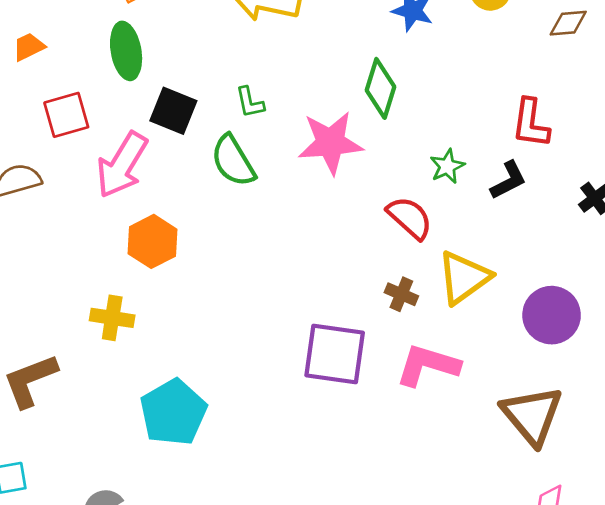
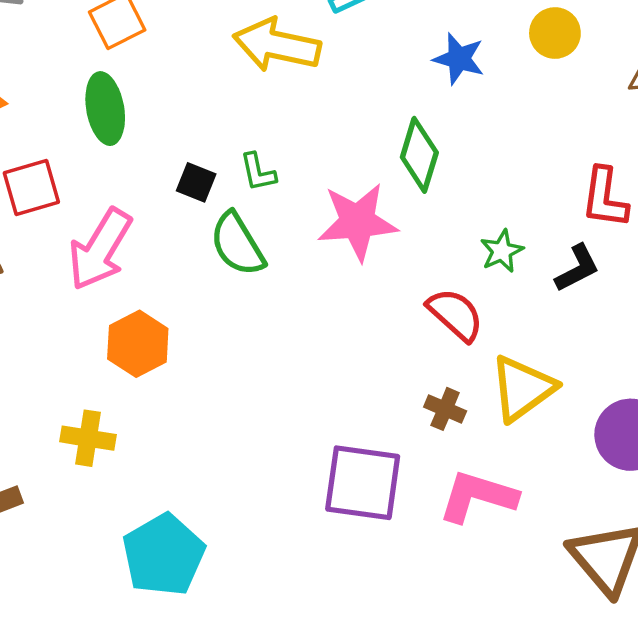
black square: (173, 111) -> (196, 182), moved, size x0.7

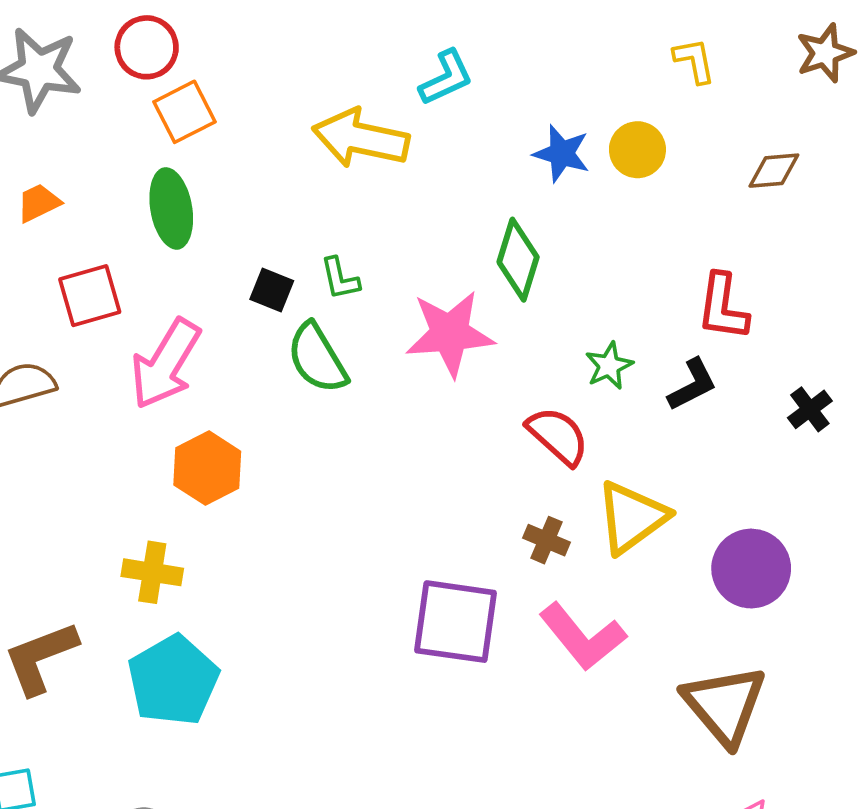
yellow circle: (555, 33) -> (637, 150), moved
pink L-shape: (478, 497) -> (582, 637), turned -146
cyan pentagon: (164, 555) -> (173, 680), moved

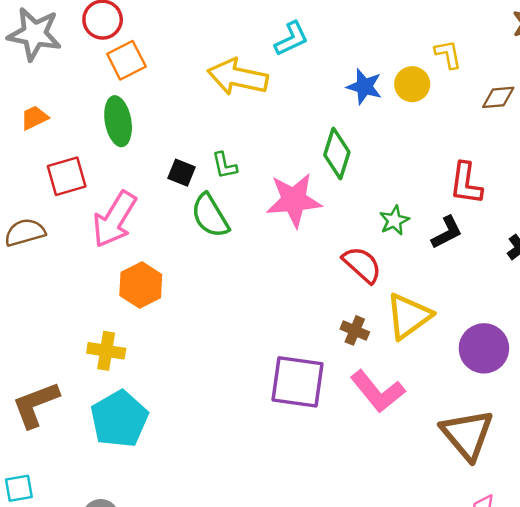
yellow L-shape: (694, 61) -> (448, 54), moved

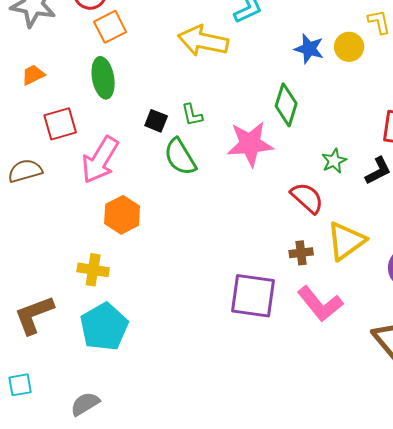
brown cross: (355, 330) -> (301, 253), turned -30

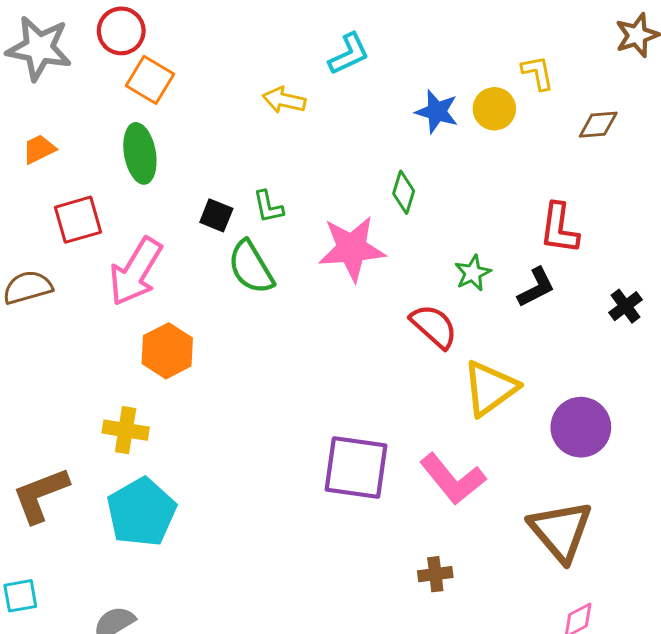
orange square: (110, 27) -> (150, 80), turned -32
yellow arrow: (203, 41) -> (284, 100), size x0.6
green diamond: (286, 105) -> (404, 192), size x0.7
brown cross: (301, 253) -> (435, 574), moved

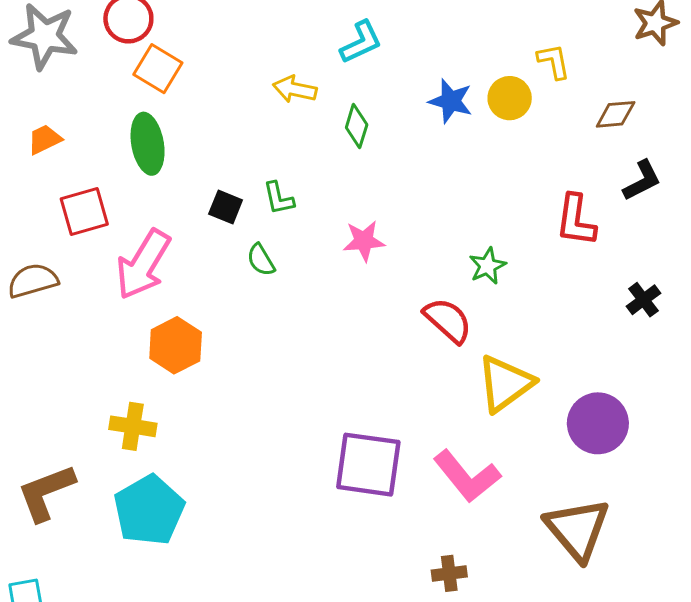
green diamond: (404, 192) -> (357, 126), moved
pink star: (352, 248) -> (364, 241), size x0.6
green semicircle: (251, 267) -> (261, 260), size x0.6
black L-shape: (536, 287) -> (642, 181), moved

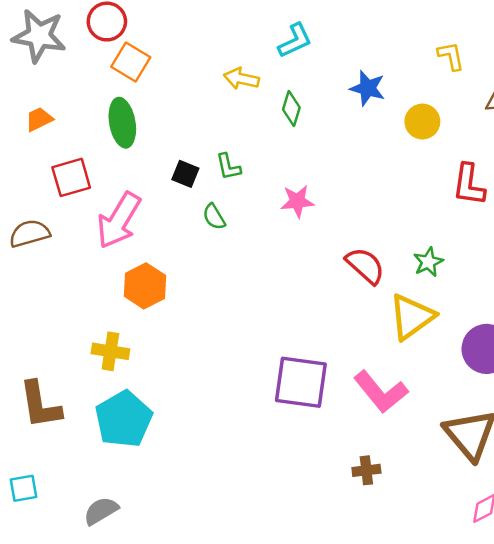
yellow circle: (510, 98) -> (422, 122), moved
green star: (488, 266) -> (428, 262), moved
brown L-shape: (46, 492) -> (40, 405), turned -78

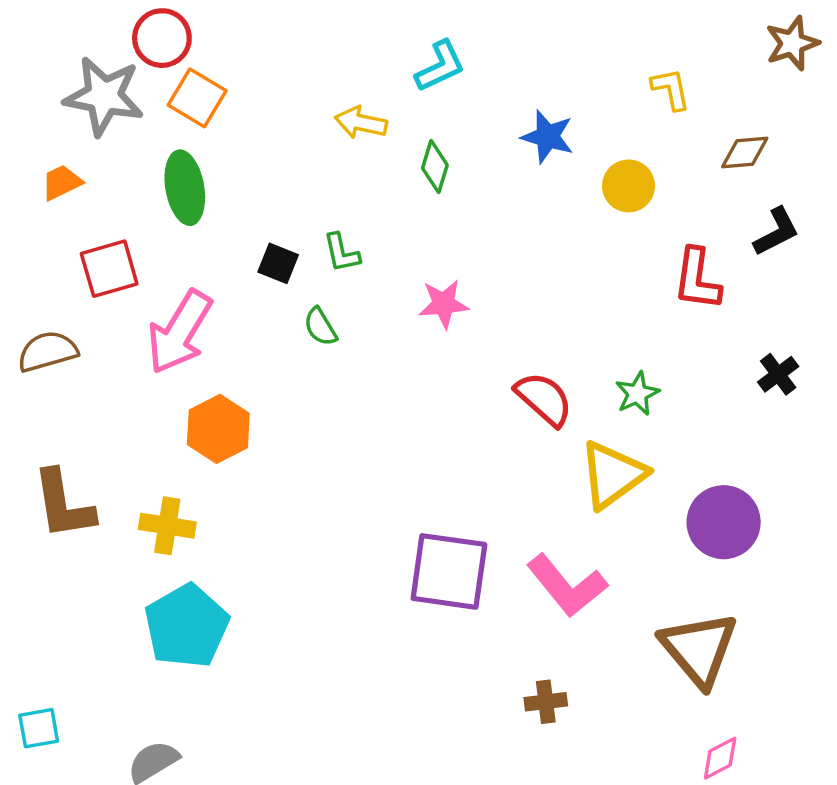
gray star: (39, 36) -> (104, 96), moved
brown L-shape: (40, 405) -> (63, 505), moved

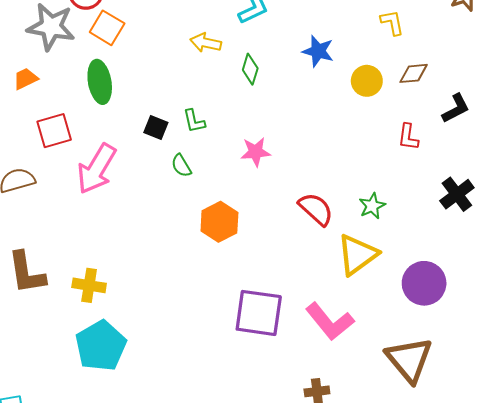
brown diamond: (745, 152) -> (413, 73), moved
red L-shape: (697, 279) -> (408, 137), size x0.7
black cross: (778, 374) -> (457, 194), size x1.4
orange hexagon: (218, 429) -> (219, 222), moved

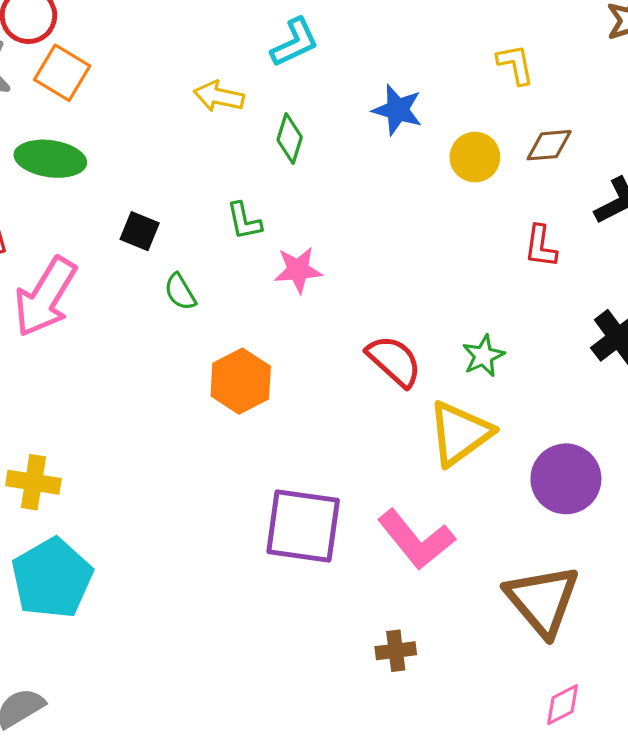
green ellipse: (100, 82) -> (50, 159), turned -72
green L-shape: (194, 121) -> (244, 221), moved

